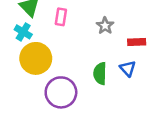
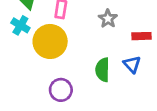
yellow circle: (36, 58) -> (50, 41), moved
purple circle: (61, 92) -> (61, 90), size x0.7

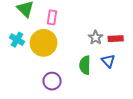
gray star: (108, 19) -> (96, 38), moved
cyan cross: (20, 25) -> (17, 40), moved

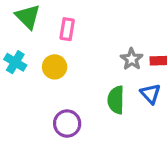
yellow circle: (44, 43) -> (55, 67), size x0.6

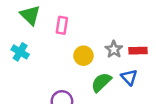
yellow circle: (55, 67) -> (83, 56), moved
green semicircle: (116, 100) -> (101, 82), turned 45

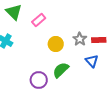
pink rectangle: (62, 25) -> (39, 20), turned 40
green semicircle: (101, 82) -> (61, 70), moved

